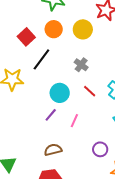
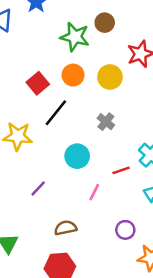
red line: (90, 91) -> (121, 170), moved, turned -64
purple line: (51, 115) -> (38, 189), moved

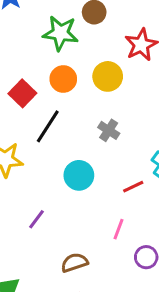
pink line: (94, 192) -> (118, 229), moved

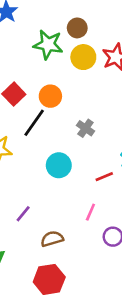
yellow circle: (108, 76) -> (83, 57), moved
orange circle: (63, 79) -> (50, 96), moved
purple line: (37, 219) -> (23, 214), moved

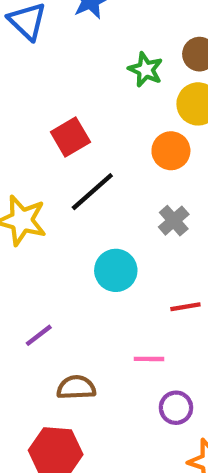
green star: (48, 44) -> (146, 70), size x0.7
orange circle: (50, 96) -> (171, 151), moved
pink line: (90, 212) -> (149, 359), turned 54

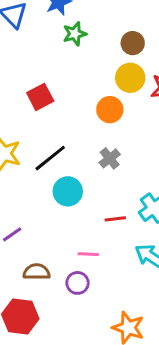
green star: (146, 70) -> (75, 34), moved, turned 30
black line: (92, 192) -> (50, 158), moved
purple circle: (176, 408) -> (77, 283), moved

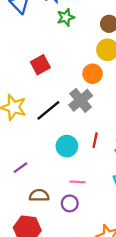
gray cross: (110, 158) -> (81, 100), moved, size x1.5
cyan circle: (68, 191) -> (67, 146), moved
red line: (115, 219) -> (95, 140), moved, turned -70

